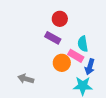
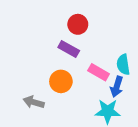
cyan semicircle: (83, 44) -> (123, 65), moved
orange circle: (62, 63) -> (61, 81), moved

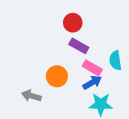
purple rectangle: (69, 49) -> (79, 46), moved
blue arrow: (117, 87) -> (92, 82), moved, turned -138

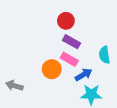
pink rectangle: (92, 68) -> (69, 59), moved
gray arrow: (31, 96) -> (14, 86), moved

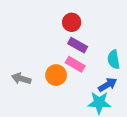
blue arrow: (84, 75) -> (108, 85), moved
gray arrow: (14, 86) -> (21, 79), moved

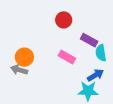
purple rectangle: (78, 45) -> (89, 40), moved
orange circle: (56, 75) -> (24, 57), moved

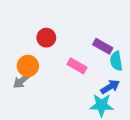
red circle: (64, 20) -> (46, 38), moved
gray arrow: (19, 70) -> (22, 81), turned -56

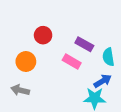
purple rectangle: (103, 46) -> (84, 44), moved
gray arrow: (22, 81) -> (20, 90), moved, turned 54

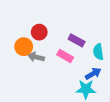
orange circle: (26, 61) -> (24, 47), moved
gray arrow: (20, 90) -> (36, 57), moved

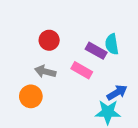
orange circle: (24, 47) -> (31, 96), moved
cyan semicircle: (98, 52) -> (112, 44), moved

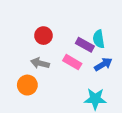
blue arrow: (117, 92) -> (103, 64), moved

